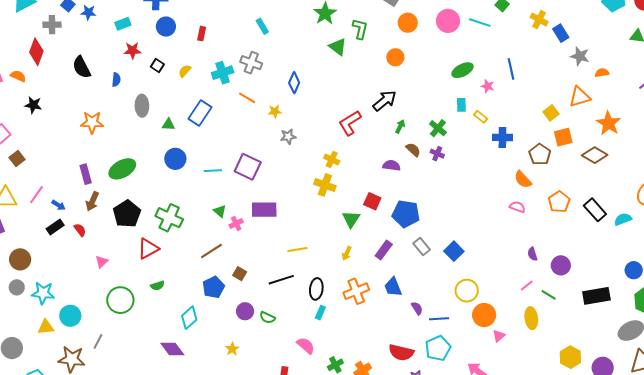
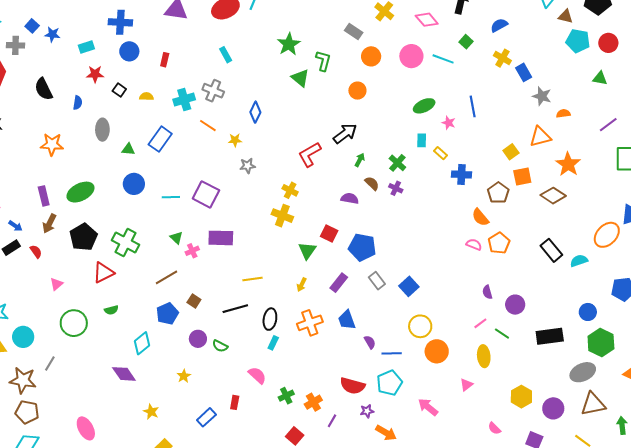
yellow semicircle: (185, 71) -> (146, 96), turned 48
orange pentagon: (559, 202) -> (499, 243), moved
pink triangle: (499, 336) -> (466, 385), moved

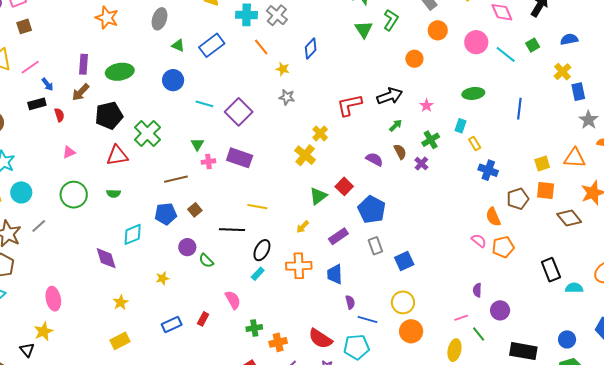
pink star: (449, 123) -> (427, 106), moved

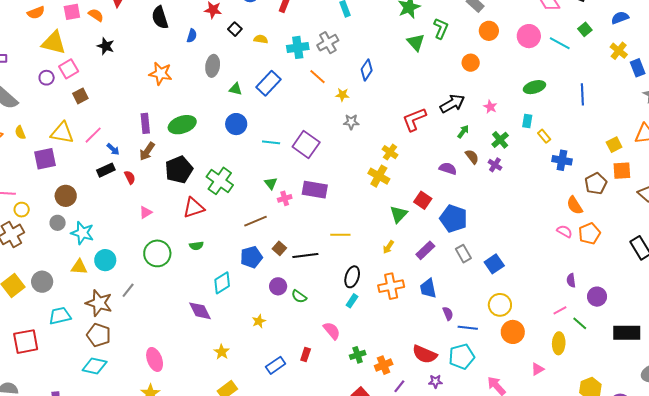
gray cross: (277, 15) -> (328, 43), turned 30
black line: (232, 230) -> (305, 256), moved

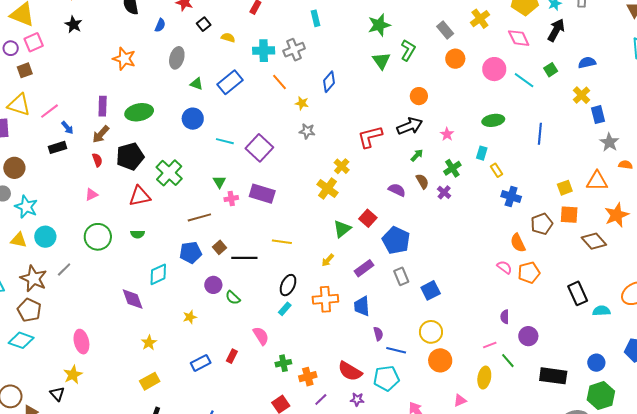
orange circle: (471, 63) -> (419, 96), moved
brown square: (80, 96) -> (25, 70), moved
red semicircle: (130, 177) -> (97, 160), moved

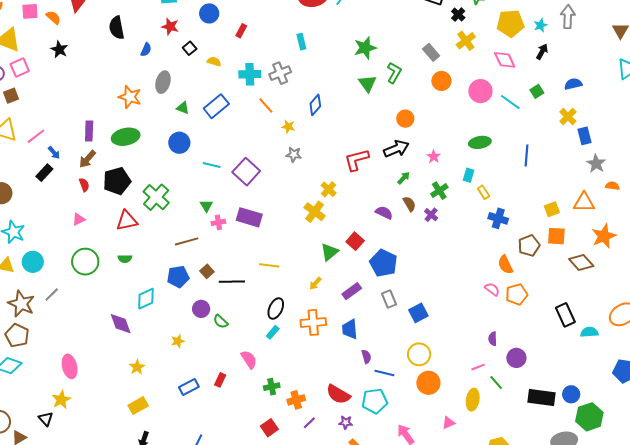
black arrow: (556, 30) -> (542, 52), size x0.7
orange star: (124, 59) -> (130, 97), moved
black rectangle: (58, 147) -> (44, 173), turned -30
blue circle: (596, 363) -> (571, 394), moved

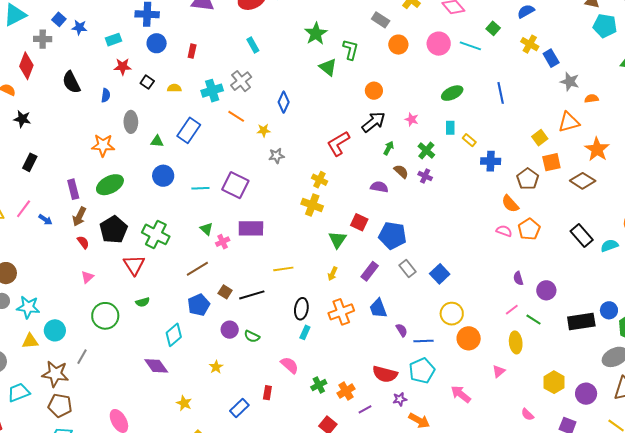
black rectangle: (44, 173) -> (30, 162), moved
red triangle: (127, 221) -> (134, 265), turned -35
purple line: (309, 423) -> (365, 409), turned 32

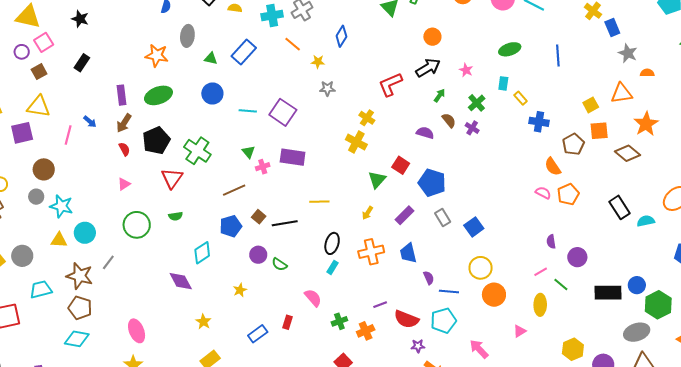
pink line: (24, 209) -> (68, 135), moved, turned -30
purple line: (365, 409) -> (380, 305), moved

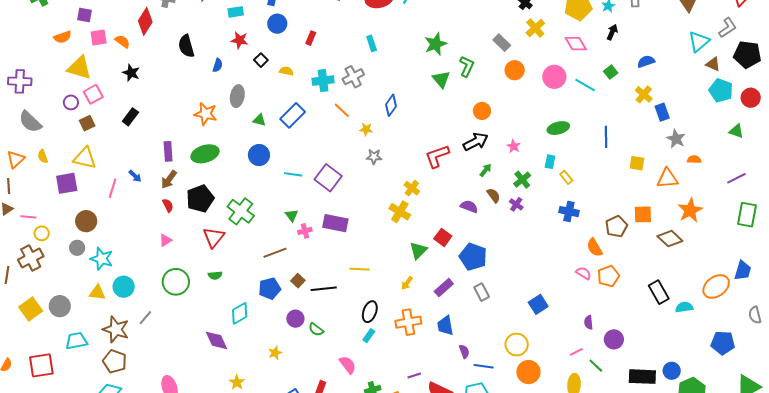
yellow square: (591, 105) -> (637, 163), moved, turned 35
blue cross: (539, 122) -> (569, 212), moved
blue square: (474, 227) -> (538, 304), moved

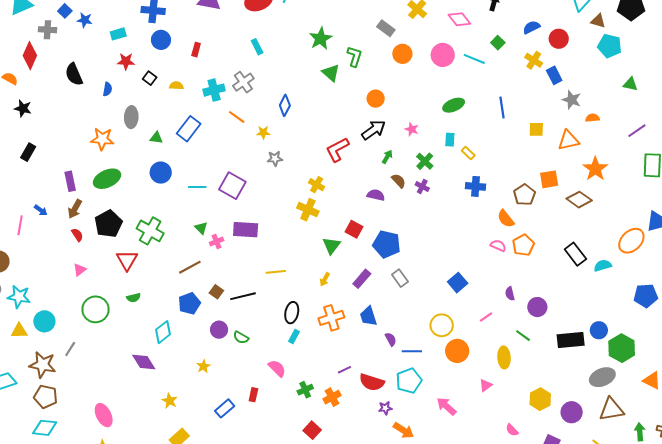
red circle: (751, 98) -> (559, 39), moved
pink line: (576, 352) -> (486, 317), moved

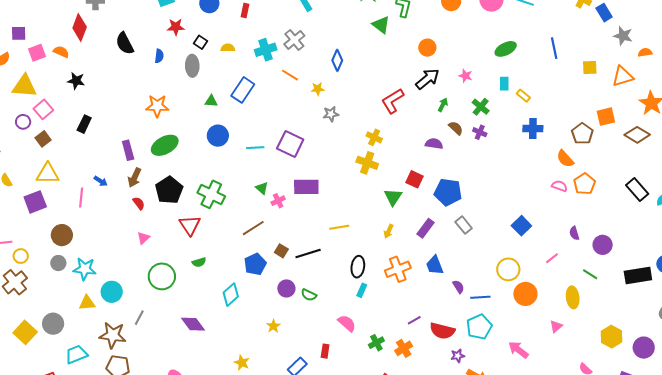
gray ellipse: (131, 117) -> (192, 66), moved
purple diamond: (144, 362) -> (193, 324), moved

